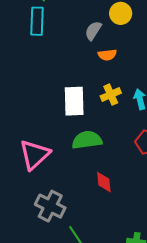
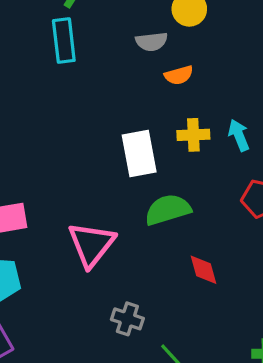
gray semicircle: (93, 31) -> (152, 42), turned -120
yellow cross: (111, 95) -> (193, 135), turned 30
gray cross: (50, 206) -> (127, 319), size x0.7

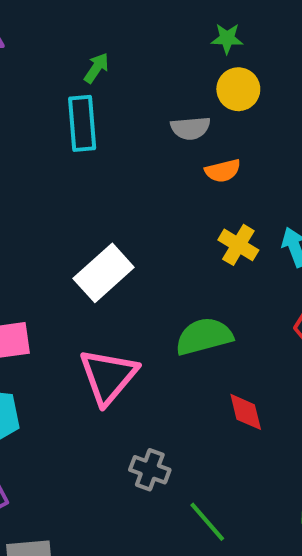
yellow cross: (193, 135) -> (238, 245), turned 32
white rectangle: (139, 154) -> (104, 273), moved, turned 57

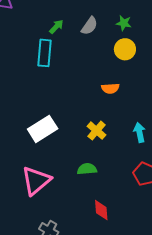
gray semicircle: (190, 128) -> (89, 26), moved, turned -60
yellow cross: (238, 245) -> (97, 131), moved
green semicircle: (204, 336) -> (87, 169), size x0.7

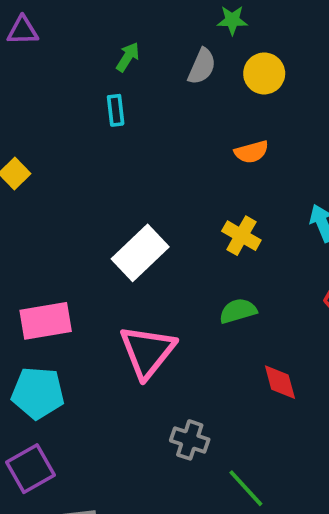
green star: (124, 23) -> (232, 20), moved
gray semicircle: (89, 26) -> (202, 66), moved
cyan rectangle: (45, 53) -> (116, 110), size x0.6

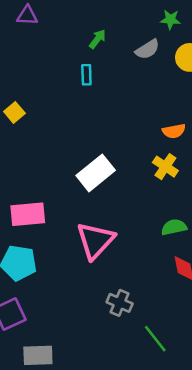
gray semicircle: (202, 66) -> (147, 49), turned 30
orange semicircle: (251, 152) -> (174, 131), moved
green semicircle: (238, 311) -> (174, 227), moved

